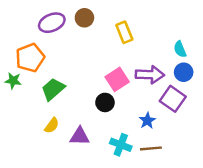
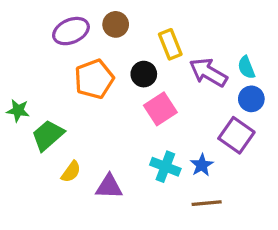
orange pentagon: (30, 58) -> (94, 79), moved
purple arrow: (150, 75) -> (208, 72), moved, turned -152
green trapezoid: (53, 89) -> (48, 135), moved
black circle: (105, 102) -> (144, 74), moved
cyan cross: (121, 145) -> (165, 167), moved

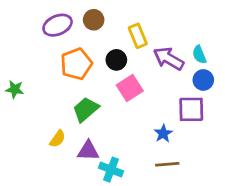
green trapezoid: (48, 135) -> (86, 109), moved
purple square: (236, 135) -> (191, 109), turned -36
cyan cross: (165, 167) -> (111, 170), moved

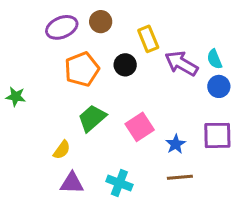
pink square: (130, 88) -> (140, 127), moved
purple square: (191, 109) -> (217, 135), moved
purple triangle: (88, 151) -> (72, 183), moved

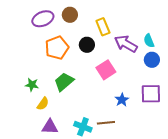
green star: (16, 97) -> (32, 85), moved
pink square: (140, 127) -> (106, 70), moved
brown line: (180, 177) -> (106, 123), moved

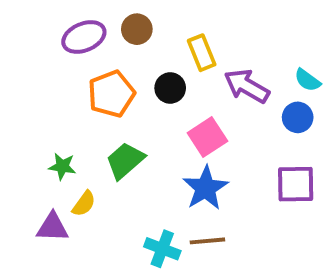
cyan semicircle: (149, 41) -> (307, 80), moved, turned -32
blue star: (122, 100) -> (205, 188), moved, size x1.6
purple triangle: (50, 127) -> (53, 227), moved

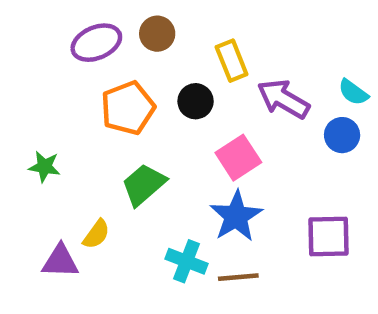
green star: (62, 166) -> (44, 167), moved
purple square: (296, 184) -> (329, 236), moved
cyan cross: (162, 249) -> (186, 261), moved

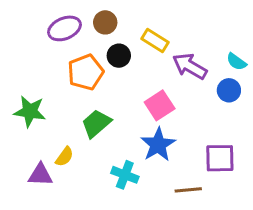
yellow rectangle: (232, 61) -> (155, 41), turned -36
black circle: (196, 101) -> (119, 56), moved
green star: (44, 167) -> (30, 111), size x1.5
brown line: (238, 277) -> (188, 190), moved

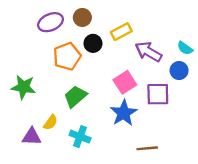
yellow rectangle: (155, 41) -> (121, 32), turned -60
purple square: (220, 158) -> (158, 94), moved
cyan cross: (125, 175) -> (80, 137), moved

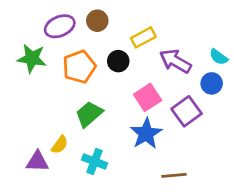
black circle: (93, 43) -> (118, 61), moved
green star: (23, 87) -> (32, 58), moved
purple square: (158, 94) -> (187, 111), turned -35

